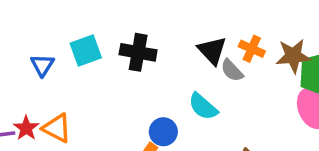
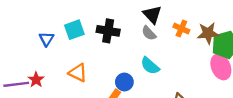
black triangle: (212, 51) -> (152, 15), moved
gray semicircle: (232, 70) -> (149, 33), moved
orange triangle: (57, 128) -> (78, 73), moved

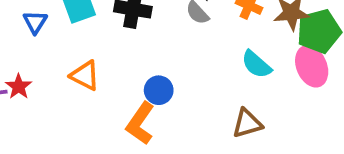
cyan semicircle: (150, 66) -> (256, 64), moved

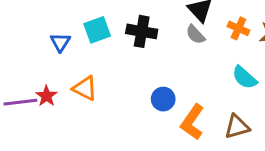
orange triangle: (85, 75) -> (85, 88), moved
orange L-shape: (140, 123) -> (192, 122), moved

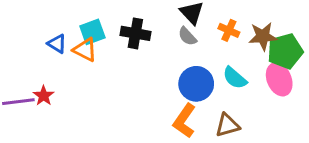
blue triangle: (60, 42) -> (57, 44), turned -30
orange triangle: (85, 88) -> (85, 50), moved
blue circle: (163, 99) -> (196, 84), moved, size x1.5

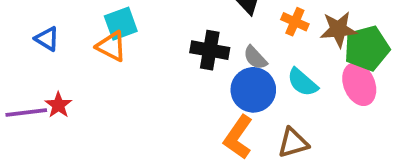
black cross: (135, 33) -> (210, 50), moved
gray semicircle: (187, 36) -> (255, 58), moved
blue triangle: (57, 44) -> (47, 39), moved

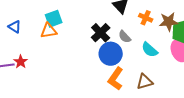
orange triangle: (111, 46) -> (49, 31), turned -36
black cross: (210, 50) -> (101, 33), turned 36
blue circle: (253, 90) -> (111, 54), moved

